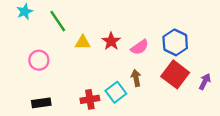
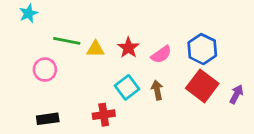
green line: (58, 21) -> (67, 41), moved, turned -45
cyan square: (116, 92) -> (127, 87), moved

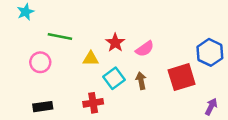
yellow triangle: (96, 49) -> (91, 59), moved
blue hexagon: (202, 49) -> (210, 52), moved
red square: (202, 86) -> (182, 77), turned 36
purple arrow: (236, 94) -> (211, 107), moved

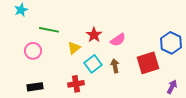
yellow triangle: (91, 59) -> (74, 48), turned -40

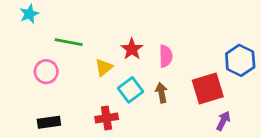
pink semicircle: (118, 40) -> (166, 56), turned -56
purple arrow: (172, 87) -> (223, 121), moved

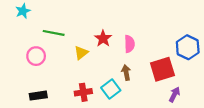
cyan square: (130, 90) -> (111, 89), moved

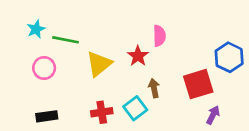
cyan star: (23, 11) -> (36, 29), moved
red star: (103, 38) -> (138, 56), moved
pink semicircle: (129, 44) -> (159, 36), moved
yellow triangle: (81, 53) -> (99, 64), size x1.5

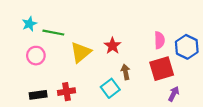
pink semicircle: (159, 36) -> (159, 40), moved
red cross: (102, 112) -> (67, 92), moved

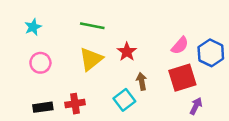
green line: (53, 33) -> (92, 26), moved
pink semicircle: (159, 40) -> (180, 46), turned 42

